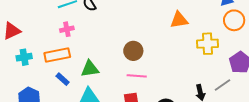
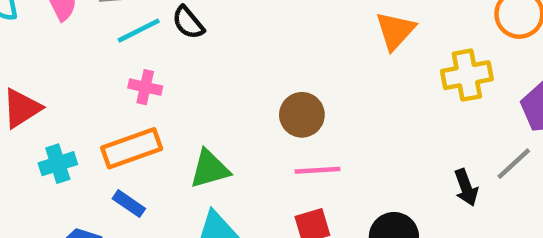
orange triangle: (179, 20) -> (395, 31), turned -30
pink cross: (67, 29) -> (145, 87), turned 32
blue rectangle: (63, 79) -> (129, 204), moved

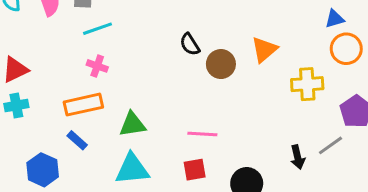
black semicircle: (188, 23) -> (190, 44), moved
brown circle: (302, 115) -> (221, 64), moved
cyan cross: (58, 164) -> (16, 105), moved

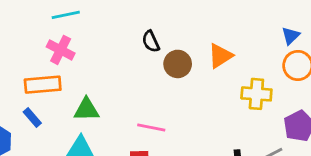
blue triangle: (335, 19) -> (291, 36), turned -36
pink cross: (97, 66) -> (61, 50), size x1.4

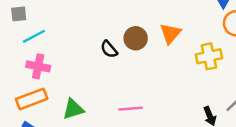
black semicircle: (151, 41) -> (109, 49), moved
brown circle: (178, 64) -> (136, 38), moved

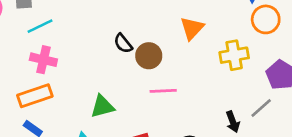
brown circle: (136, 38) -> (149, 56), moved
green triangle: (73, 109) -> (102, 107), moved
pink line: (131, 109) -> (163, 91), moved

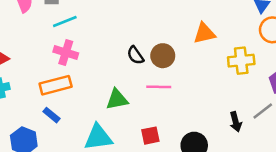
orange triangle: (192, 28) -> (204, 33), turned 30
black semicircle: (123, 43) -> (135, 55), moved
pink line: (163, 91) -> (159, 87), moved

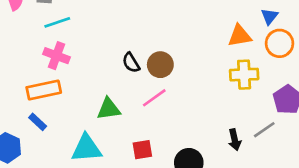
orange triangle: (204, 33) -> (240, 36), moved
pink line: (159, 87) -> (154, 98), turned -40

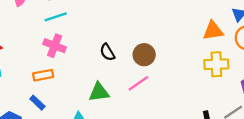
black semicircle: (131, 63) -> (107, 52), moved
orange rectangle: (44, 90) -> (43, 75), size x0.7

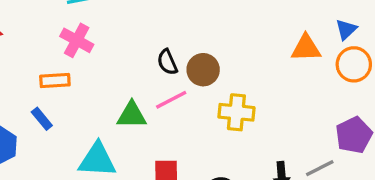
black semicircle: (107, 52) -> (167, 62), moved
yellow cross: (216, 64) -> (236, 112), moved
pink line: (138, 83) -> (171, 100), moved

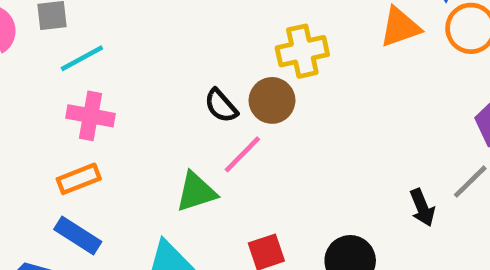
yellow cross: (236, 112) -> (302, 51), moved
blue rectangle: (42, 119) -> (78, 236), size x1.4

